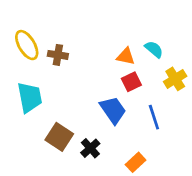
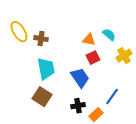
cyan trapezoid: (30, 97) -> (46, 69), moved
blue line: (154, 117) -> (112, 97), moved, turned 54
black cross: (90, 148) -> (78, 106), moved, turned 32

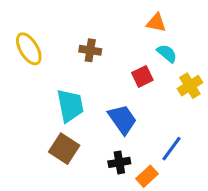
brown cross: (41, 39) -> (90, 50), moved
orange triangle: (89, 40) -> (156, 23), moved
red square: (93, 58) -> (142, 76), moved

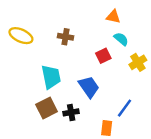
yellow ellipse: (29, 49) -> (21, 36), turned -35
brown square: (64, 149) -> (47, 108), turned 30
black cross: (119, 162) -> (71, 112), moved
orange rectangle: (147, 176) -> (107, 128), turned -40

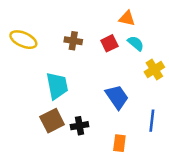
red square: (103, 56) -> (109, 43), moved
blue trapezoid: (89, 87) -> (117, 97), moved
blue line: (124, 108) -> (152, 121), moved, turned -30

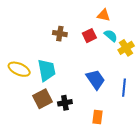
yellow ellipse: (23, 40) -> (19, 69), moved
yellow cross: (154, 69) -> (126, 48), moved
blue line: (152, 121) -> (124, 88), moved

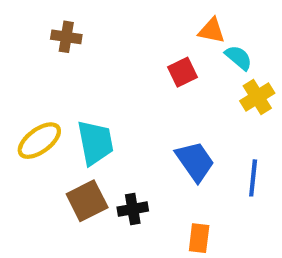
brown cross: (60, 34) -> (66, 37), moved
cyan semicircle: (111, 36) -> (239, 58), moved
yellow ellipse: (19, 69) -> (39, 141), turned -60

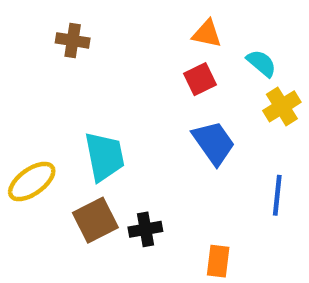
orange triangle: (212, 31) -> (207, 34), moved
yellow ellipse: (39, 141) -> (32, 182), moved
blue trapezoid: (195, 161) -> (214, 143), moved

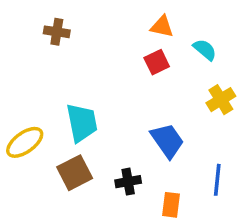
yellow cross: (282, 106) -> (221, 100), moved
blue trapezoid: (214, 143) -> (167, 141), moved
blue line: (277, 195) -> (217, 180), moved
black cross: (145, 229) -> (128, 182), moved

